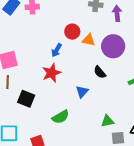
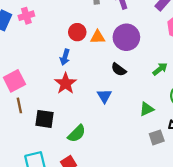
green semicircle: (61, 117) -> (77, 134), moved
green triangle: (107, 121) -> (147, 109), moved

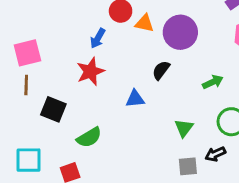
black semicircle: (119, 70) -> (161, 70), turned 77
blue triangle: (104, 96) -> (135, 99), turned 42
green triangle: (147, 109) -> (184, 128), turned -42

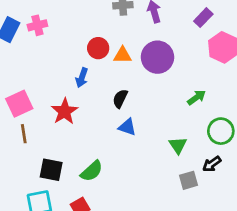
black semicircle: (161, 70) -> (120, 99), moved
red star: (90, 71) -> (65, 111), moved
blue triangle: (135, 99) -> (127, 127), turned 36
black square: (53, 109) -> (51, 170), moved

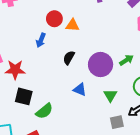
purple circle: (157, 57) -> (101, 65), moved
red star: (65, 111) -> (15, 70), moved, turned 30
blue triangle: (127, 127) -> (80, 90), moved
black square: (51, 170) -> (24, 96), moved

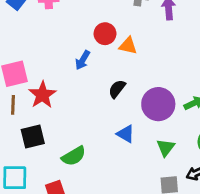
red star: (15, 70) -> (42, 95), turned 30
black square: (24, 96) -> (33, 137), moved, turned -36

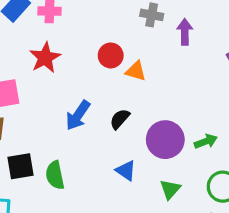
blue arrow: (83, 60) -> (78, 115), moved, size x1.4
red star: (42, 95) -> (45, 58), moved
green semicircle: (74, 156) -> (55, 175), moved, turned 105

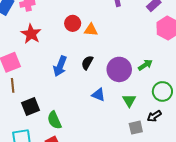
green semicircle: (55, 175) -> (54, 120), moved

